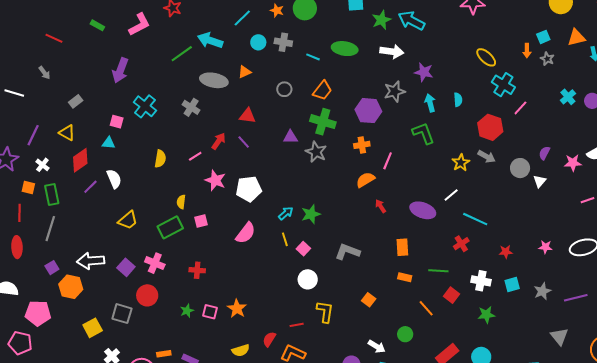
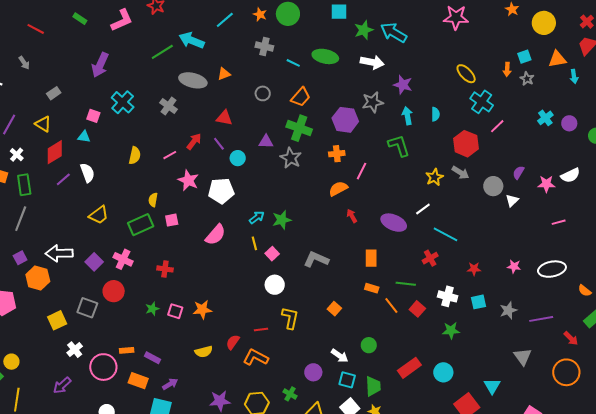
cyan circle: (258, 42) -> (238, 158), moved
orange line: (426, 308) -> (391, 306), moved
orange star: (237, 309) -> (202, 310), turned 30

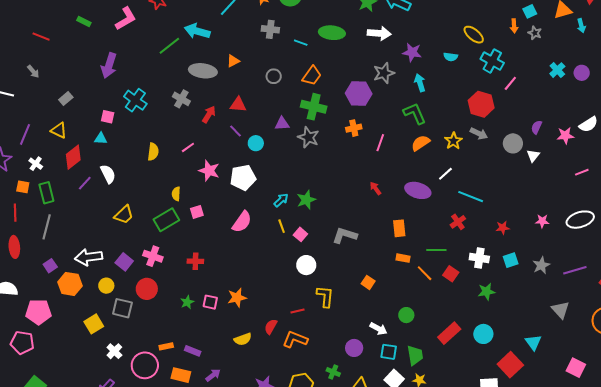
cyan semicircle: (435, 114) -> (451, 57), moved, turned 104
red arrow: (194, 141) -> (209, 114), moved
orange semicircle: (338, 189) -> (420, 143), moved
yellow circle: (11, 362) -> (106, 286), moved

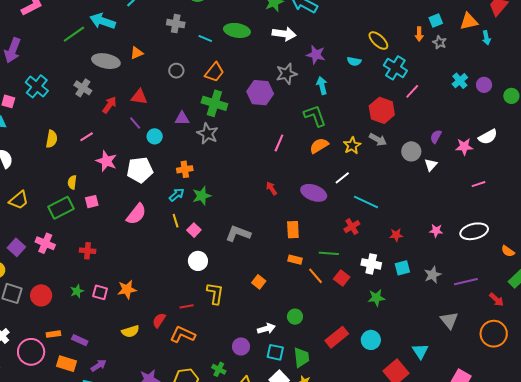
orange cross: (354, 128) -> (185, 169), moved
red circle: (147, 289) -> (41, 295), moved
white arrow: (378, 329) -> (266, 329), turned -48

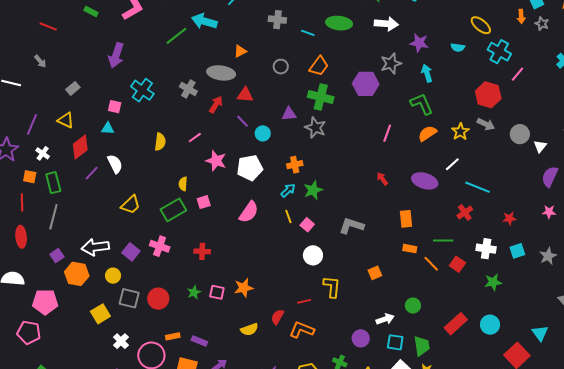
gray ellipse: (106, 61) -> (221, 73), moved
purple semicircle: (436, 137) -> (550, 177), moved, size x1.5
orange square: (259, 282) -> (375, 273), turned 32

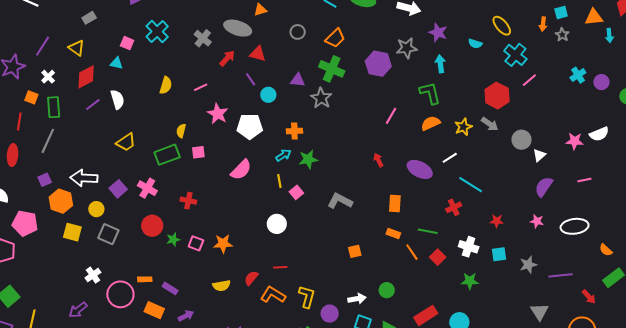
white circle: (313, 255) -> (277, 224), moved
yellow L-shape: (332, 287) -> (307, 297), moved
red circle: (158, 299) -> (152, 226), moved
yellow square: (100, 314) -> (72, 232), moved, turned 36

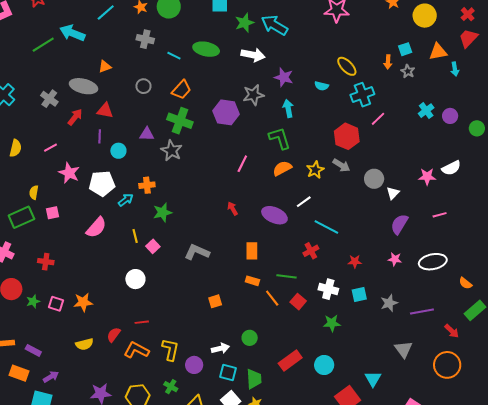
cyan cross: (515, 55) -> (362, 95), turned 35
purple line: (251, 79) -> (100, 136), turned 40
cyan arrow: (283, 155) -> (126, 200), moved

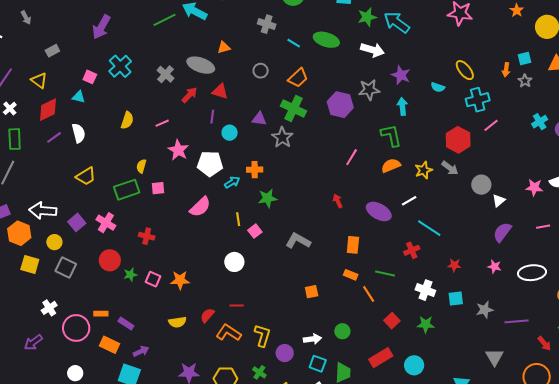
red square: (298, 302) -> (392, 321), moved

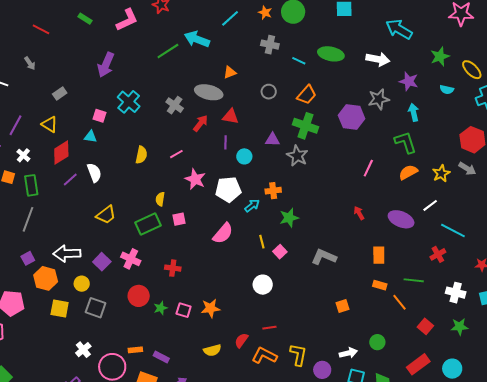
green star: (367, 17) -> (440, 56), moved

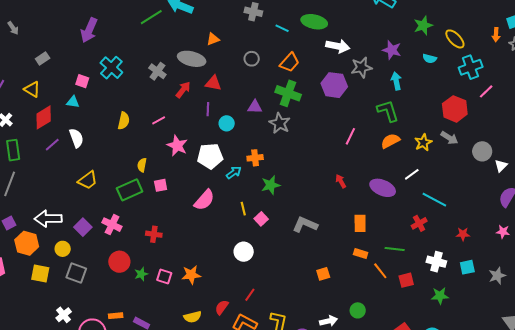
white arrow: (378, 59) -> (338, 46), moved
red square: (425, 326) -> (406, 280), moved, turned 35
red line: (269, 328) -> (250, 295), turned -48

